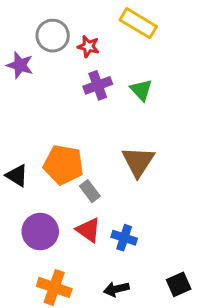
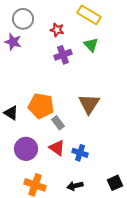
gray circle: (53, 36) -> (23, 19), moved
green triangle: (141, 90) -> (91, 45), moved

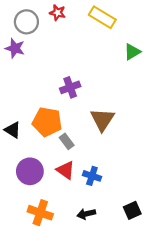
red star: (57, 30) -> (57, 13), moved
green triangle: (91, 45) -> (132, 52), moved, turned 42
purple cross: (63, 55) -> (70, 87), moved

